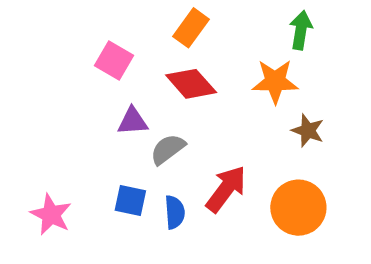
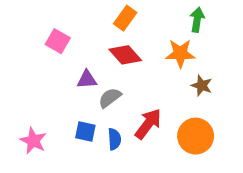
pink square: (114, 60) -> (58, 41), moved

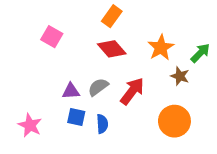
green arrow: (197, 20) -> (200, 53), moved, turned 35
orange star: (180, 53) -> (161, 48), turned -30
purple triangle: (87, 79) -> (71, 91), moved
red arrow: (148, 124) -> (132, 91), moved

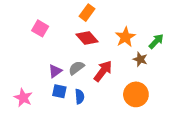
purple triangle: (71, 91) -> (55, 71), turned -32

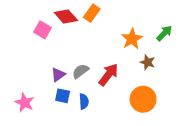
red diamond: (87, 38) -> (66, 16), moved
green arrow: (156, 41) -> (164, 33), moved

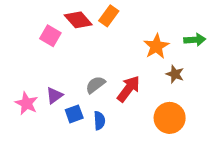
green arrow: (164, 33) -> (195, 40), turned 42
purple triangle: (58, 75) -> (54, 95), moved
blue square: (63, 96) -> (74, 114), turned -32
pink star: (25, 103) -> (27, 103), moved

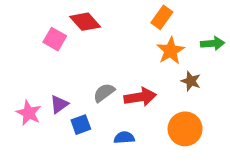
orange rectangle: (109, 16) -> (162, 17), moved
red arrow: (129, 89) -> (140, 97), turned 44
blue semicircle: (99, 121) -> (124, 138), moved, turned -90

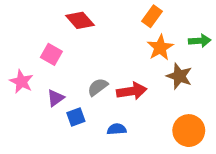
pink square: (55, 39) -> (51, 54), moved
brown star: (191, 81) -> (179, 76), size x1.4
pink star: (29, 113) -> (21, 82), moved
orange circle: (185, 129) -> (189, 131), moved

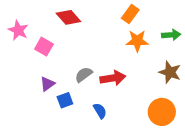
orange star: (160, 48) -> (137, 41), turned 30
brown star: (179, 76) -> (170, 72), moved
pink star: (21, 82) -> (18, 30), moved
blue semicircle: (117, 129) -> (100, 111), turned 63

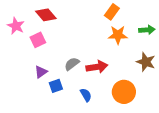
red diamond: (68, 17) -> (46, 15), moved
pink square: (44, 47) -> (38, 40), turned 35
orange circle: (162, 112) -> (124, 92), moved

